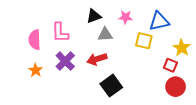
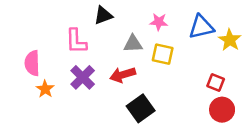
black triangle: (94, 16) -> (103, 15), moved
pink semicircle: (35, 40) -> (32, 63), moved
yellow square: (144, 41) -> (163, 54), moved
yellow star: (182, 48) -> (230, 40), moved

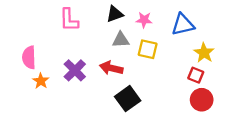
black triangle: (103, 15) -> (115, 14), moved
yellow star: (230, 40) -> (204, 53), moved
pink L-shape: (76, 41) -> (69, 20), moved
red arrow: (123, 75) -> (111, 68), turned 30

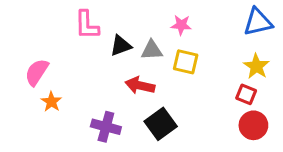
black triangle: (115, 14) -> (121, 46), moved
blue triangle: (183, 25) -> (258, 22), moved
pink semicircle: (29, 57) -> (37, 72), turned 35
purple cross: (75, 70) -> (106, 127), moved, turned -30

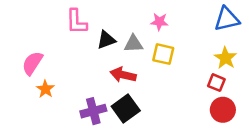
black square: (161, 124) -> (126, 108), moved
purple cross: (106, 127) -> (93, 111), turned -30

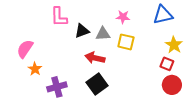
blue triangle: (227, 19) -> (163, 15), moved
purple cross: (93, 111) -> (57, 87), moved

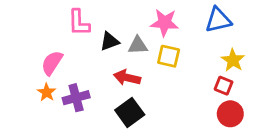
pink star: (123, 17) -> (165, 23), size x1.5
pink semicircle: (25, 49) -> (52, 63), moved
purple cross: (57, 87) -> (76, 98), moved

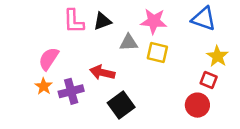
blue triangle: (218, 20) -> (204, 19), turned 32
black triangle: (110, 41) -> (102, 21), moved
red arrow: (127, 78) -> (102, 73), moved
red circle: (230, 114) -> (197, 105), moved

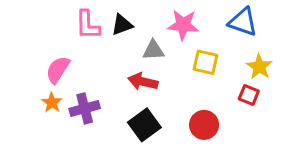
yellow square: (157, 53) -> (206, 62), moved
red arrow: (102, 73) -> (143, 82), moved
red circle: (197, 105) -> (204, 125), moved

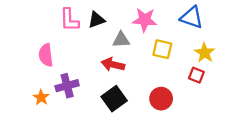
pink semicircle: (58, 70) -> (46, 55), turned -40
orange star: (52, 102) -> (41, 97), moved

